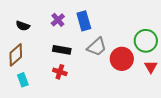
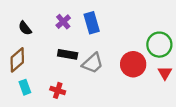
black semicircle: (23, 26) -> (25, 28), turned 32
gray trapezoid: (97, 47) -> (93, 63), moved
red cross: (60, 72) -> (58, 90), moved

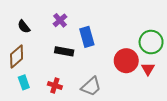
blue rectangle: (92, 23) -> (87, 37), moved
gray trapezoid: (93, 63) -> (91, 87), moved
red triangle: (165, 73) -> (148, 69), moved

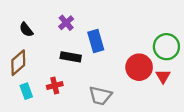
red cross: (55, 85) -> (55, 85), moved, turned -32
gray trapezoid: (91, 87) -> (100, 96), turned 55

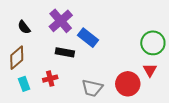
purple cross: (66, 23) -> (61, 21), size x1.6
blue rectangle: (96, 41) -> (88, 38), turned -36
red circle: (139, 67) -> (128, 84), moved

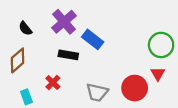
red cross: (50, 79) -> (53, 83), turned -32
cyan rectangle: (24, 84) -> (26, 97), moved

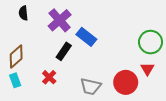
black semicircle: (25, 28) -> (23, 13), moved, turned 32
black rectangle: (68, 55) -> (64, 51), turned -66
cyan rectangle: (26, 97) -> (15, 80), moved

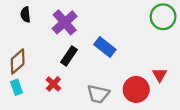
blue rectangle: (86, 37) -> (105, 47), moved
green circle: (151, 42) -> (163, 17), moved

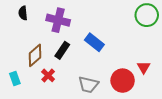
purple cross: (65, 22) -> (58, 20), turned -35
brown diamond: (18, 62) -> (35, 55), moved

